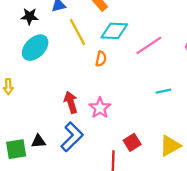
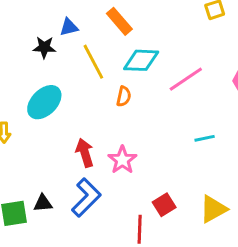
black star: (30, 16) -> (44, 47), moved
cyan ellipse: (35, 48) -> (44, 102), moved

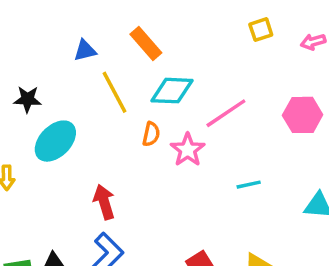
black star: (44, 47) -> (28, 99), moved
pink star: (122, 160) -> (188, 150), moved

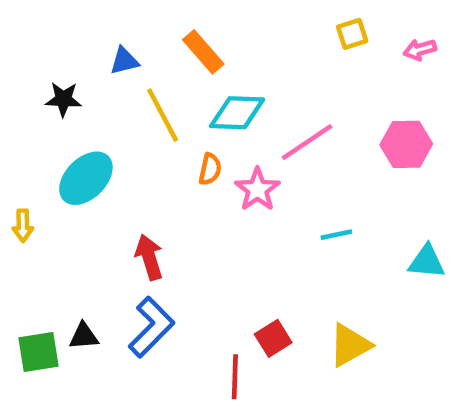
black star: (28, 99) -> (63, 99), moved

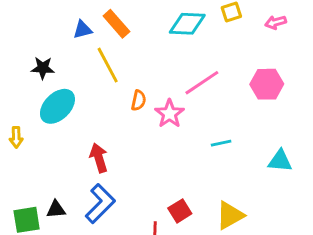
orange rectangle: (203, 52) -> (116, 24), moved
black star: (63, 99) -> (43, 68), moved
cyan diamond: (237, 113) -> (187, 24), moved

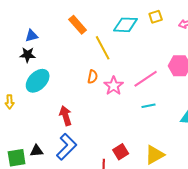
blue triangle: (83, 30) -> (32, 36), moved
yellow line: (108, 65) -> (103, 48), moved
pink line: (202, 83) -> (146, 79), moved

